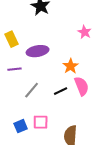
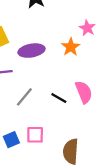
orange star: (71, 66) -> (71, 47), moved
black line: (61, 91) -> (59, 98), turned 56

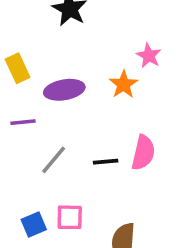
pink semicircle: (84, 92) -> (143, 153), turned 35
black line: (59, 98) -> (106, 162), turned -35

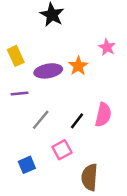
orange star: (124, 84) -> (78, 66), moved
black line: (106, 162) -> (77, 121), turned -48
pink square: (70, 217) -> (62, 150), moved, turned -30

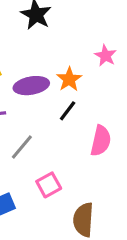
black line: (77, 121) -> (68, 111), moved

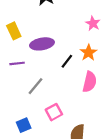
orange star: (69, 79) -> (88, 53), moved

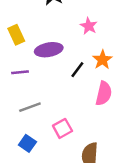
pink star: (93, 23) -> (89, 26), moved
gray line: (35, 86) -> (30, 107), moved, turned 30
blue square: (24, 125) -> (27, 143), turned -32

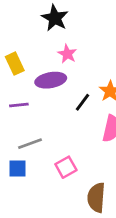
pink star: (89, 26) -> (67, 54), moved
blue square: (27, 143) -> (18, 169), moved, turned -35

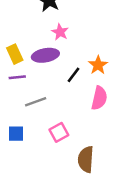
yellow rectangle: (15, 64) -> (15, 54), moved
gray line: (30, 144) -> (36, 102), moved

